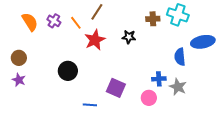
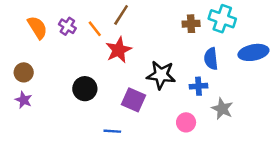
black star: (129, 37) -> (161, 75), moved, size x1.6
blue semicircle: (180, 57) -> (211, 59), moved
blue cross: (159, 79) -> (199, 86), moved
purple square: (116, 88) -> (134, 100), moved

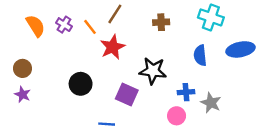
brown cross: (191, 24) -> (161, 22), moved
blue cross: (199, 86) -> (186, 92), moved

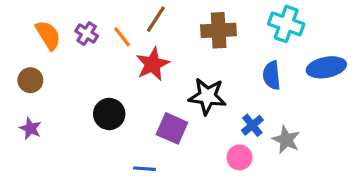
brown cross: (161, 22) -> (219, 30), size x1.5
brown circle: (23, 68) -> (30, 80), moved
blue cross: (186, 92) -> (252, 125), turned -35

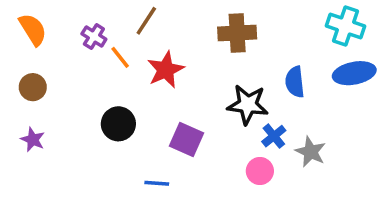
brown line: (156, 19) -> (146, 21), moved
cyan cross: (286, 24) -> (345, 26), moved
orange semicircle: (48, 35) -> (33, 29), moved
orange line: (122, 37) -> (120, 57), moved
black star: (207, 96) -> (248, 105), moved

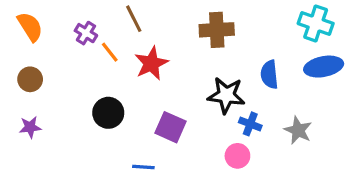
brown line: (146, 21) -> (134, 19), turned -60
blue cross: (274, 136) -> (250, 124), turned -30
purple star: (33, 140) -> (30, 127), turned -30
gray star: (311, 152) -> (298, 130), moved

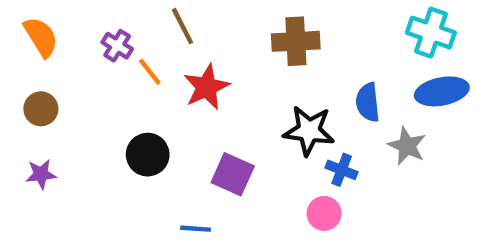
gray star: (298, 130) -> (407, 146), moved

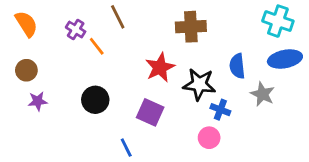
red star: (206, 87) -> (160, 67), moved
purple star: (41, 174) -> (38, 101), moved
blue line: (196, 229) -> (126, 148), turned 60

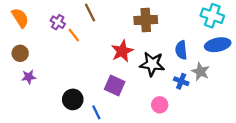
black circle: (95, 100) -> (73, 99), moved
blue cross: (220, 110) -> (181, 81), moved

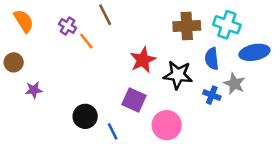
cyan cross: (212, 16) -> (227, 25), moved
brown cross: (146, 20) -> (187, 26), moved
brown circle: (20, 53) -> (14, 62), moved
pink circle: (160, 105) -> (167, 125), moved, size x1.5

